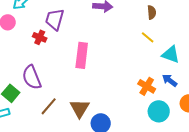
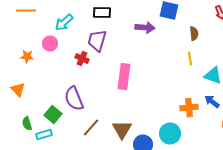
yellow line: (148, 37) -> (190, 58), turned 40
orange cross: (147, 86) -> (189, 108), turned -36
cyan circle: (159, 111) -> (170, 134), moved

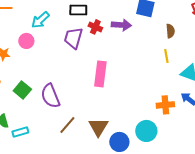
red cross: (82, 58) -> (95, 27), moved
green square: (53, 114) -> (22, 90), moved

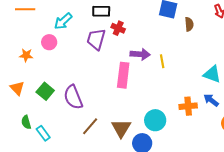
purple arrow: (121, 25) -> (140, 54), moved
brown semicircle: (170, 31) -> (189, 24), moved
yellow line: (166, 56) -> (162, 61), moved
cyan circle: (146, 131) -> (155, 120), moved
cyan rectangle: (20, 132) -> (43, 133), turned 70

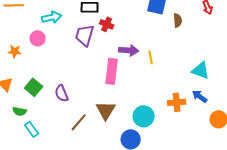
cyan arrow: (63, 21) -> (52, 17), turned -150
purple semicircle: (73, 97) -> (62, 93), size x0.7
green semicircle: (26, 122) -> (20, 111), moved, turned -64
brown triangle: (121, 128) -> (106, 110), moved

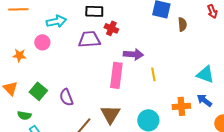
purple trapezoid: (85, 35) -> (89, 39), turned 70
yellow line: (151, 57) -> (153, 74), moved

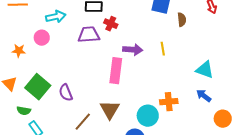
yellow line: (153, 74) -> (163, 49), moved
green square: (38, 91) -> (38, 87), size x1.4
orange cross: (181, 106) -> (169, 102), moved

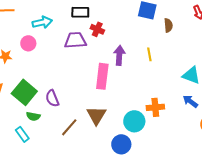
purple arrow: (133, 50) -> (119, 55), turned -90
green semicircle: (24, 111) -> (33, 116), moved

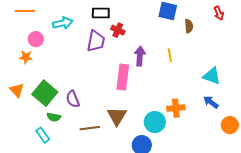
purple trapezoid: (75, 40) -> (96, 41), turned 105
pink circle: (28, 43) -> (36, 39), moved
brown line: (69, 127) -> (90, 128), turned 42

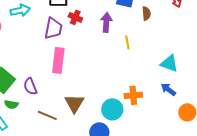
purple arrow: (140, 56) -> (106, 22), moved
pink rectangle: (123, 77) -> (58, 60), moved
brown line: (90, 128) -> (47, 115), turned 30

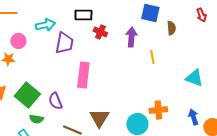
purple trapezoid: (53, 28) -> (64, 43), moved
blue arrow: (168, 89) -> (193, 117), moved, turned 35

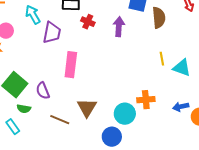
cyan arrow: (45, 25) -> (33, 15), turned -108
brown semicircle: (171, 28) -> (159, 18), size x1.5
yellow line: (152, 57) -> (162, 59), moved
blue arrow: (193, 117) -> (181, 107), turned -84

